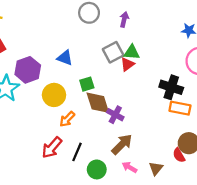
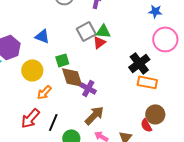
black cross: (171, 87) -> (139, 63), turned 35

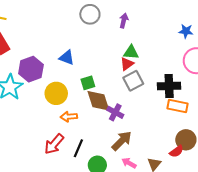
gray square: (86, 31) -> (133, 81), moved
black cross: (139, 63) -> (169, 86), turned 35
orange arrow: (44, 92) -> (69, 117), turned 42
red semicircle: (146, 125) -> (176, 151), turned -96

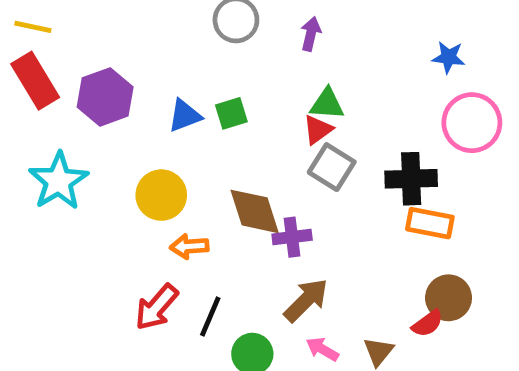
blue triangle: (67, 58) -> (185, 116), turned -42
purple hexagon: (31, 69) -> (105, 97), moved
gray square: (133, 81) -> (332, 167), turned -30
green square: (88, 83) -> (231, 113), moved
purple cross: (115, 112) -> (292, 237), turned -35

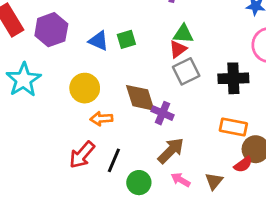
blue triangle: (185, 116) -> (99, 41), turned 45
gray square: (332, 167) -> (186, 71), turned 32
orange rectangle: (430, 223) -> (233, 127), moved
purple cross: (292, 237) -> (163, 113), turned 30

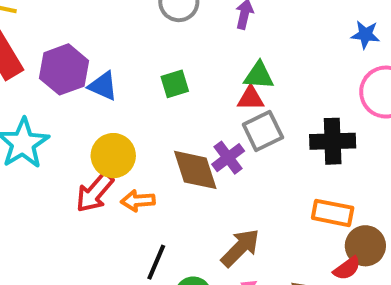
blue triangle: (99, 41) -> (103, 86), moved
red triangle: (178, 49) -> (251, 98), turned 36
purple cross: (163, 113) -> (228, 158), moved, turned 30
red arrow: (82, 155) -> (95, 192), moved

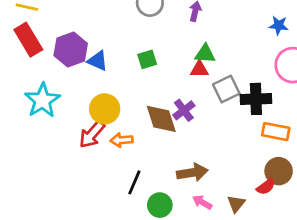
gray square: (263, 131) -> (226, 89), moved
orange rectangle: (333, 213) -> (276, 132), moved
brown arrow: (240, 248) -> (192, 173), turned 36

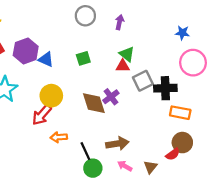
green triangle: (205, 54) -> (127, 54), turned 35
orange arrow: (122, 140) -> (59, 137), moved
black line: (134, 182) -> (85, 151), moved, turned -48

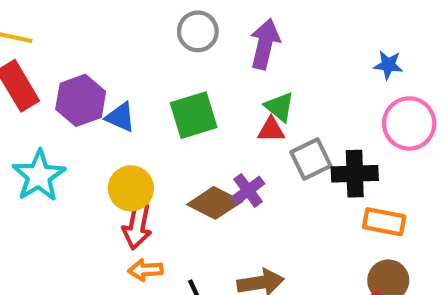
purple arrow: (119, 22) -> (265, 44), size x1.6
green square: (83, 58) -> (194, 115), size x1.6
brown diamond: (94, 103) -> (215, 203), turned -45
red arrow: (42, 115) -> (137, 226), moved, turned -30

